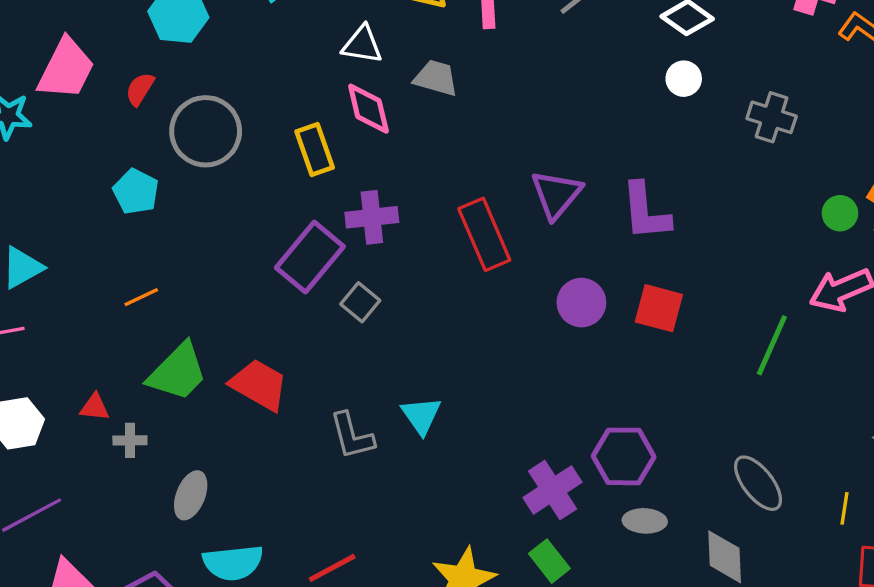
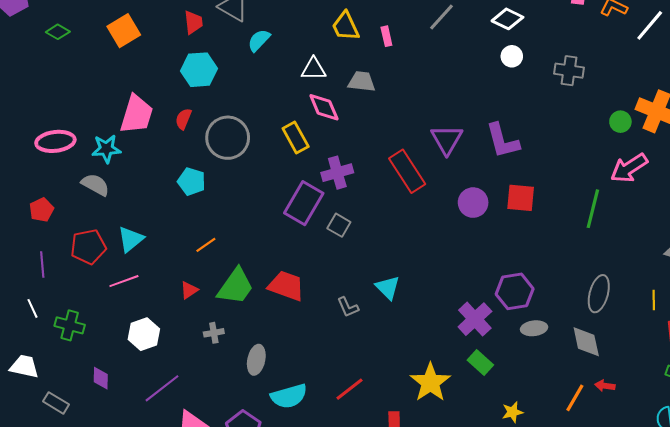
red triangle: (95, 407) -> (189, 290), moved, turned -30
gray L-shape: (352, 436) -> (348, 307), size x0.7
gray ellipse: (758, 483) -> (599, 294), turned 63

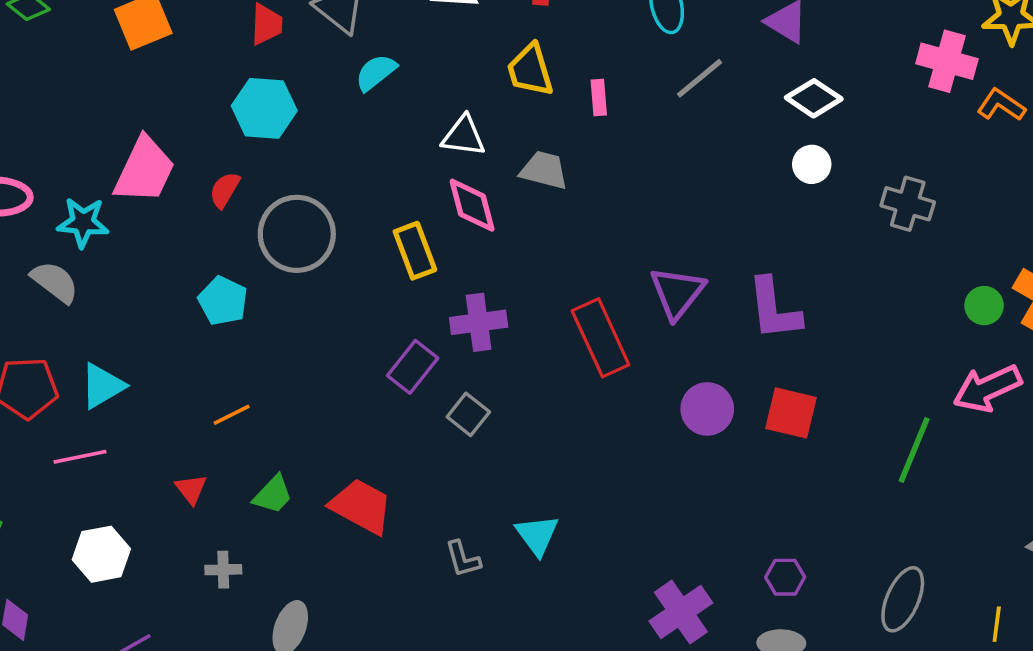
purple rectangle: (304, 203) -> (413, 367), size x0.7
green trapezoid: (236, 286) -> (273, 495), size x0.6
red triangle: (189, 290) -> (191, 489), turned -42
purple hexagon: (515, 291) -> (785, 577), moved, size x0.6

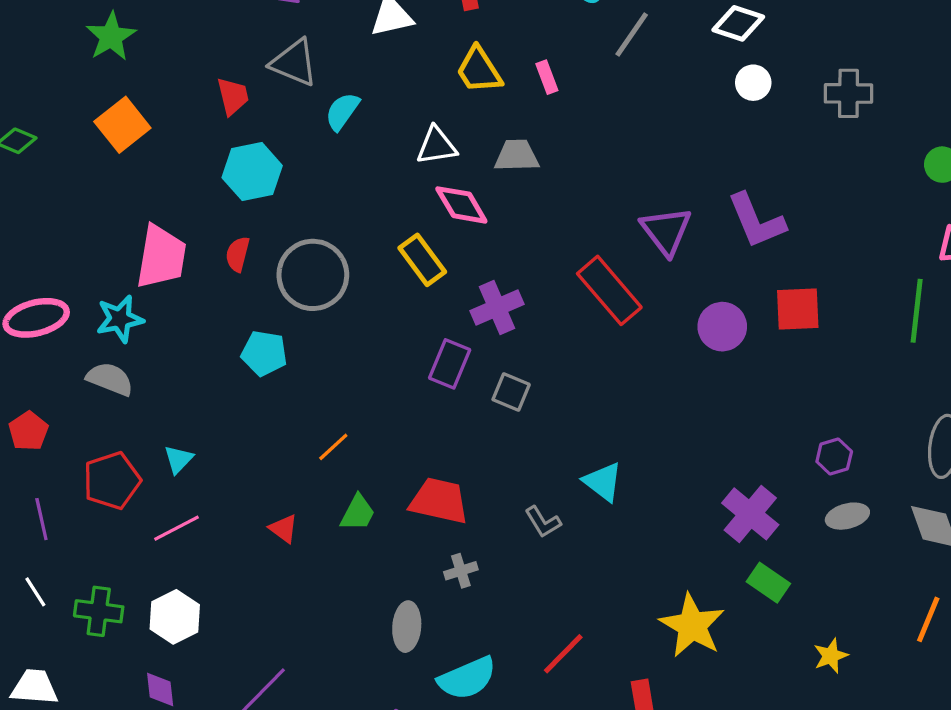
cyan triangle: (102, 386) -> (178, 459), size x0.7
orange line: (232, 415) -> (333, 447), moved
white hexagon: (101, 554) -> (175, 617), moved
gray cross: (223, 570) -> (461, 571), moved

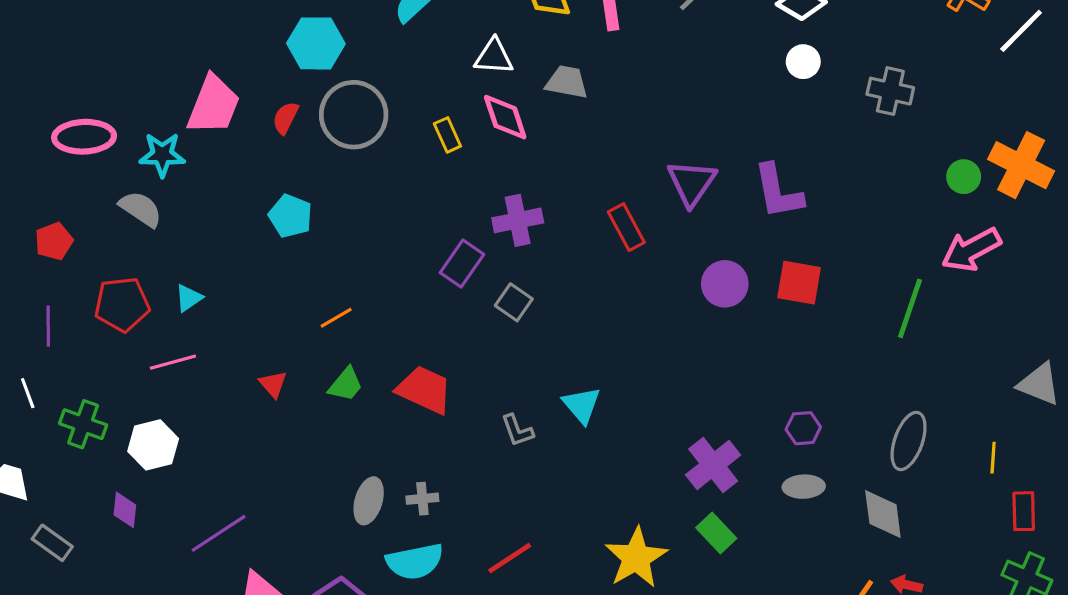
yellow rectangle: (422, 260) -> (447, 135), moved, size x0.7
gray circle: (313, 275) -> (354, 115), moved
red rectangle: (609, 290) -> (626, 227), size x0.7
gray cross: (461, 571) -> (422, 499), moved

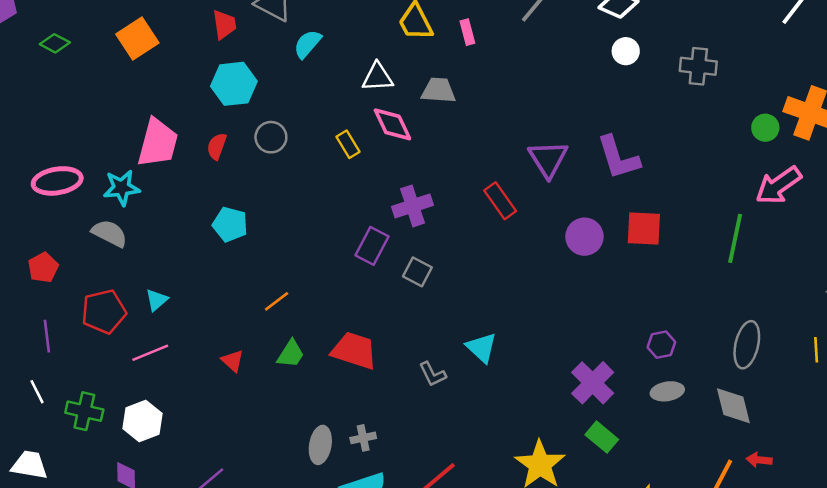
gray circle: (354, 115) -> (271, 137), size x0.6

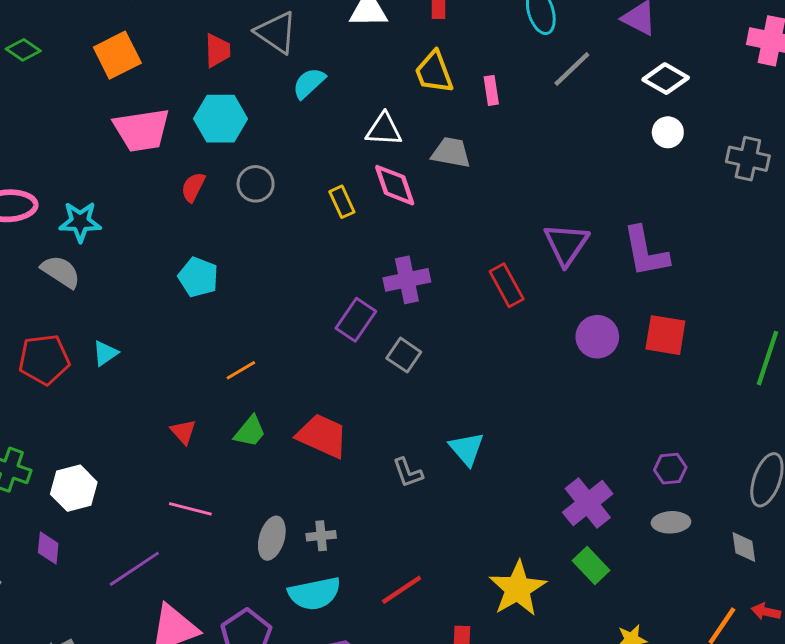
pink trapezoid: (158, 143) -> (142, 130), moved, turned 60
pink line: (150, 353) -> (190, 509), moved, turned 30
gray diamond: (733, 406) -> (744, 547), size x0.7

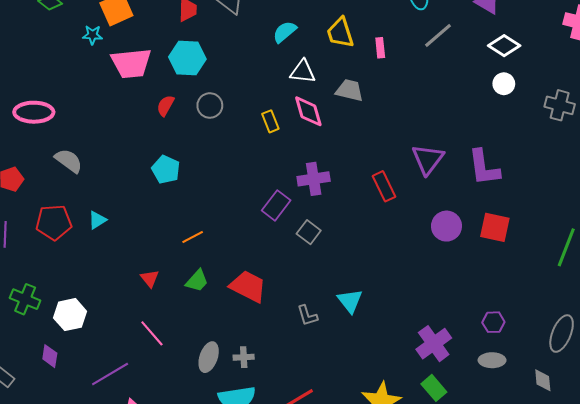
cyan semicircle: (309, 83) -> (285, 32), moved
cyan star: (80, 222) -> (92, 35), moved, size x0.7
pink line: (190, 509) -> (152, 333), turned 32

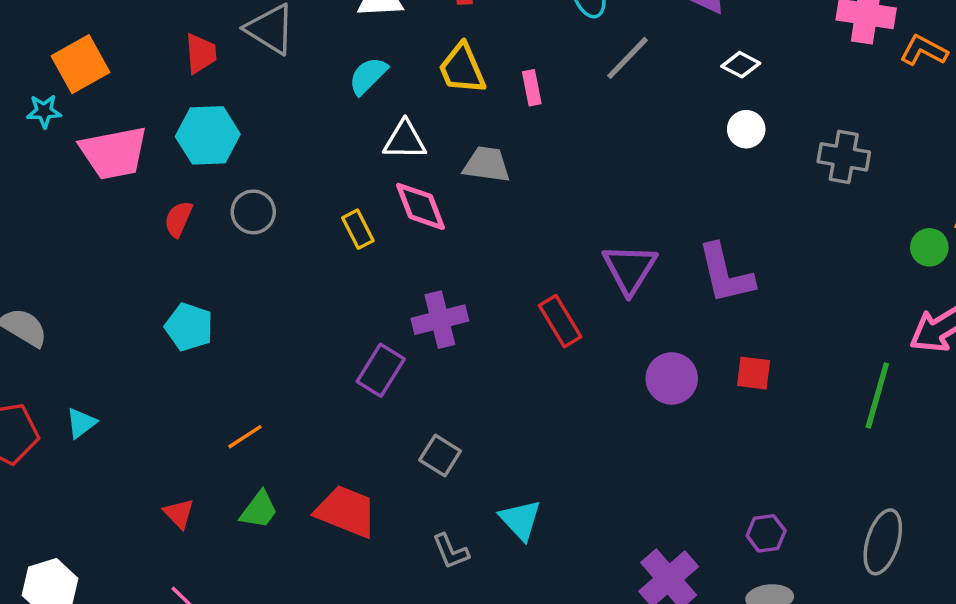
white diamond: (504, 46) -> (741, 65), size x0.7
red square: (495, 227) -> (754, 373), size x0.7
gray square: (309, 232) -> (440, 456), moved

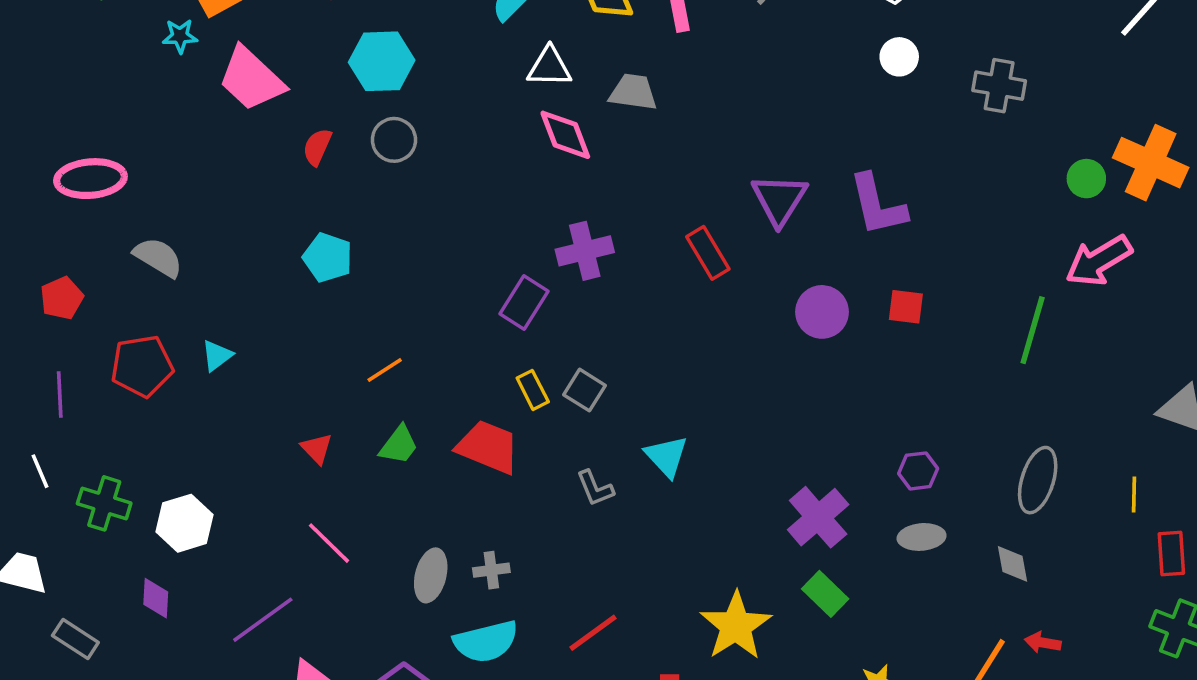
cyan hexagon: (208, 135) -> (382, 61), moved
pink trapezoid: (114, 153) -> (251, 79), turned 54
yellow rectangle: (358, 229) -> (533, 390), moved

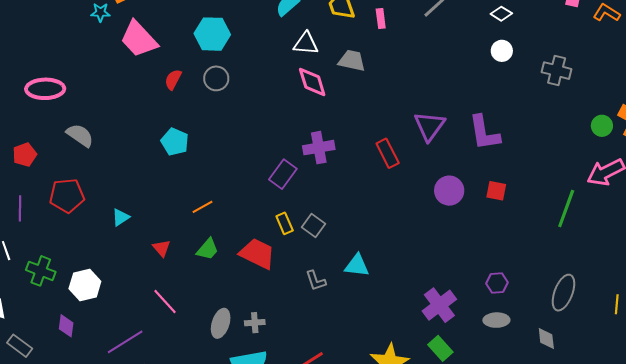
cyan triangle: (217, 356) -> (121, 217), moved
cyan triangle: (666, 456) -> (357, 265), turned -44

